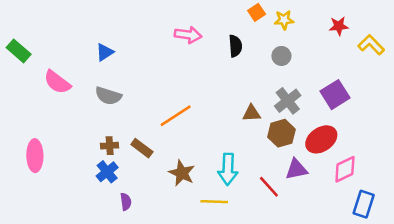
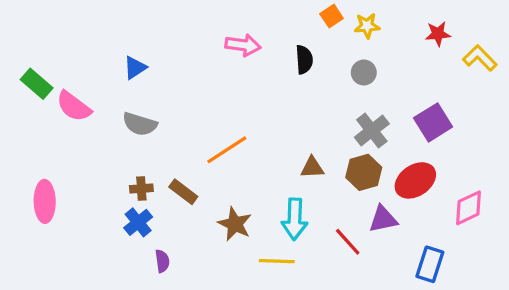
green rectangle: (19, 51) -> (37, 84), moved
brown triangle: (252, 113) -> (312, 168), moved
pink diamond: (345, 169) -> (469, 208), moved
blue rectangle: (364, 204) -> (430, 264), moved

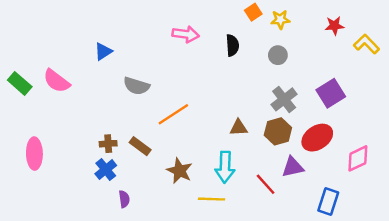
green rectangle: (37, 84) -> (20, 83), moved
gray semicircle: (140, 124) -> (136, 86), moved

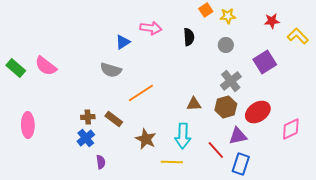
blue triangle: (103, 51) -> (123, 42), moved
purple square: (331, 93) -> (265, 62), moved
blue rectangle: (328, 201) -> (241, 164), moved

